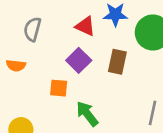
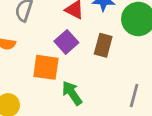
orange square: (59, 88) -> (46, 67), size x1.5

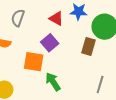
brown rectangle: (103, 45) -> (89, 46), moved

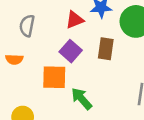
red triangle: (56, 18) -> (75, 20), turned -42
brown rectangle: (89, 46) -> (106, 49), moved

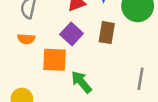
orange semicircle: (14, 59) -> (26, 39), moved

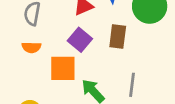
gray line: (141, 79) -> (132, 85), moved

